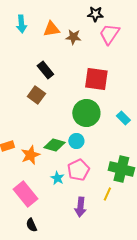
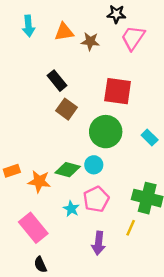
brown square: (36, 95) -> (66, 109), moved
orange star: (30, 155) -> (39, 181), turned 30

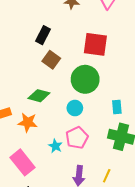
black rectangle: (57, 81) -> (43, 35), turned 66
cyan rectangle: (150, 138) -> (117, 107), moved, turned 40
green diamond: (68, 170) -> (39, 96), moved
yellow line: (131, 228) -> (107, 176), moved

